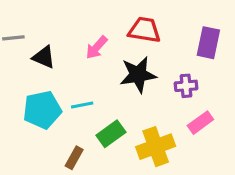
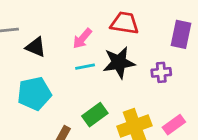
cyan line: (82, 105) -> (85, 67), moved
pink rectangle: (200, 123) -> (174, 125), moved

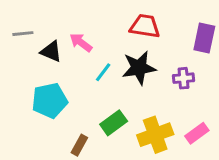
pink arrow: (82, 39) -> (81, 42), moved, turned 85
cyan line: (85, 67) -> (103, 72), turned -42

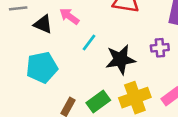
black star: (139, 68) -> (120, 60), moved
green rectangle: (114, 123) -> (98, 101), moved

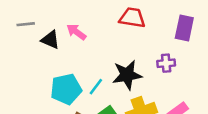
cyan line: (89, 42) -> (96, 87), moved
cyan pentagon: (42, 67) -> (66, 89), moved

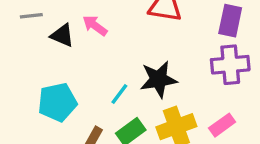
purple cross: (166, 63) -> (230, 65), moved, size x1.6
cyan pentagon: (66, 89) -> (57, 102), moved

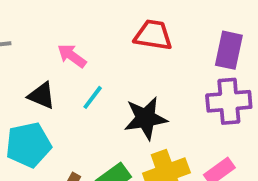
black triangle: (62, 35) -> (42, 96), moved
cyan line: (119, 94) -> (93, 97), moved

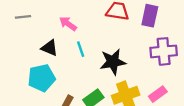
purple rectangle: (229, 50) -> (150, 16), moved
cyan line: (93, 97) -> (81, 49), turned -56

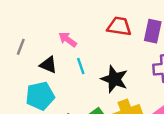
gray line: (23, 17) -> (21, 47), moved, turned -63
black star: (113, 62) -> (114, 79), turned 30

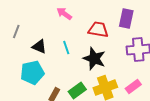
red trapezoid: (119, 26) -> (98, 30), moved
pink arrow: (68, 40) -> (64, 14), moved

